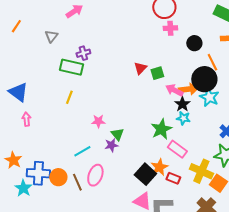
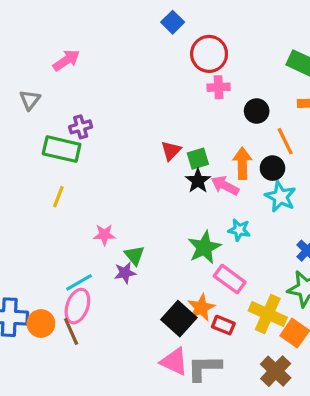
black circle: (204, 79) -> (272, 168), size x0.6
orange arrow: (188, 89) -> (242, 163), moved, turned -84
black star: (182, 104) -> (198, 181), moved
pink ellipse: (95, 175) -> (77, 306), moved

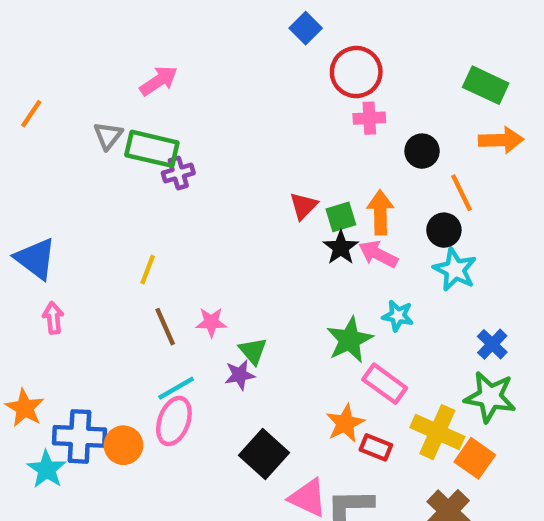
green rectangle: (62, 149) -> (152, 149), moved
orange arrow: (242, 163) -> (380, 212), moved
black square: (179, 319) -> (264, 454), moved
brown line: (71, 331) -> (165, 327), moved

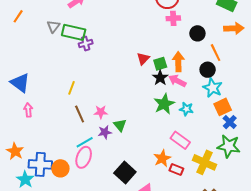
green star: (350, 340) -> (164, 104), moved
purple star: (240, 375) -> (105, 132), moved
orange square: (475, 458) -> (223, 107), moved, turned 30

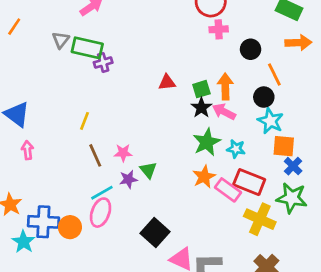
red triangle: (143, 59) -> (167, 82), moved, turned 40
orange square: (223, 107) -> (284, 146), turned 30
orange star: (162, 158) -> (204, 177), moved
red rectangle: (176, 169) -> (249, 182), moved, size x1.6

